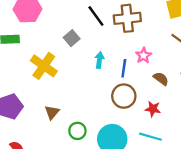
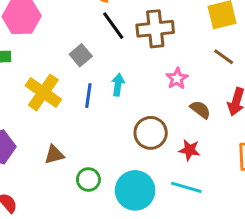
blue line: (124, 68) -> (88, 96), moved
brown triangle: (52, 112) -> (54, 155), turned 35

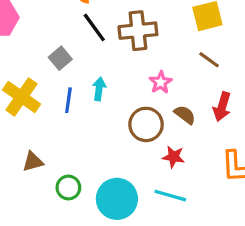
brown circle: (151, 133) -> (146, 124), moved

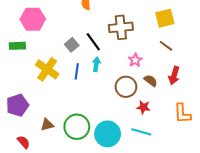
black line: (94, 27) -> (93, 42), moved
brown triangle: (33, 162) -> (47, 125), moved
green circle: (68, 188) -> (77, 127), size x1.6

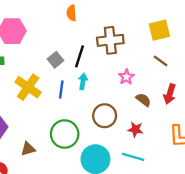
black line: (93, 42) -> (79, 56), turned 54
brown circle: (126, 87) -> (105, 116), moved
green circle: (77, 127) -> (65, 134), moved

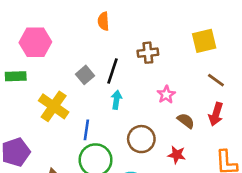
brown cross: (110, 40) -> (148, 53), size x0.7
brown line: (161, 61) -> (216, 80), moved
blue line: (61, 89) -> (86, 130), moved

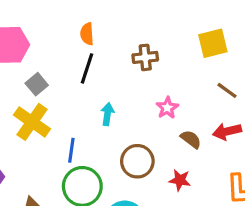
orange semicircle: (103, 21) -> (87, 34), moved
black line: (113, 71) -> (87, 68), moved
gray square: (85, 75) -> (37, 84), moved
red arrow: (216, 114) -> (227, 131), turned 60

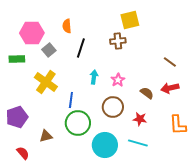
orange semicircle: (87, 34) -> (67, 26), moved
yellow square: (213, 43) -> (130, 20), moved
gray square: (37, 84) -> (49, 50), moved
pink star: (167, 108) -> (118, 80), moved

